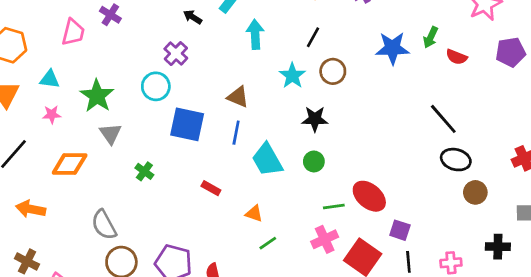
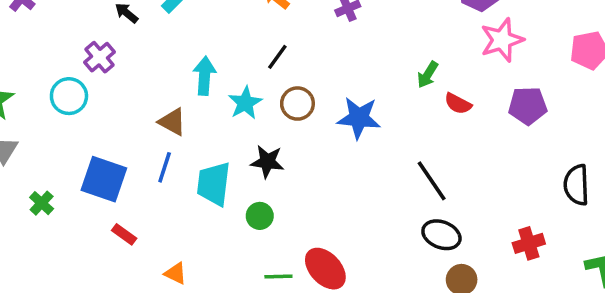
cyan arrow: (255, 34) -> (205, 76), moved
blue star: (392, 48) -> (359, 118), moved
blue square: (187, 124) -> (104, 179), moved
cyan trapezoid: (267, 160) -> (214, 184), moved, turned 30

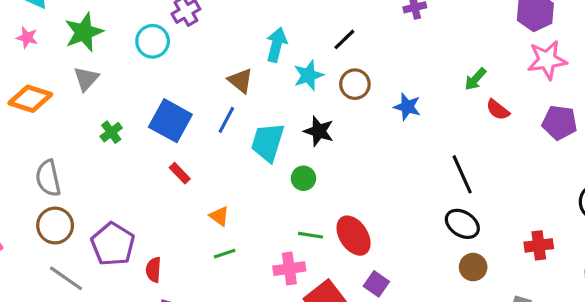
blue star: (359, 118) -> (407, 107), size x0.7

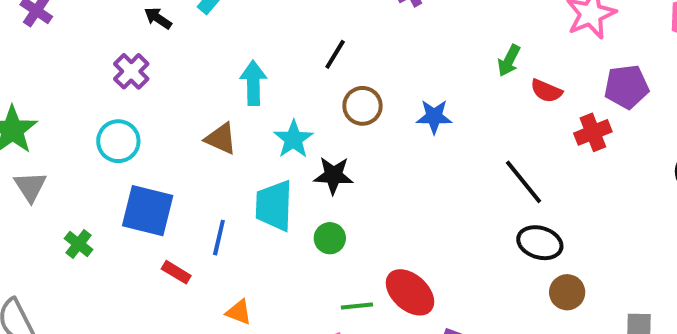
cyan circle: (153, 41) -> (118, 141), moved
cyan star: (308, 75) -> (293, 139), moved
blue line: (226, 120) -> (219, 238), moved
red cross: (539, 245) -> (593, 132), moved

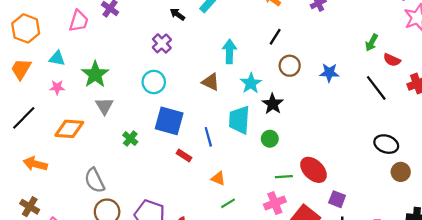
black star: (333, 175) -> (273, 104), turned 30
black line: (523, 182) -> (376, 88), moved
blue line: (219, 238) -> (208, 137), turned -30

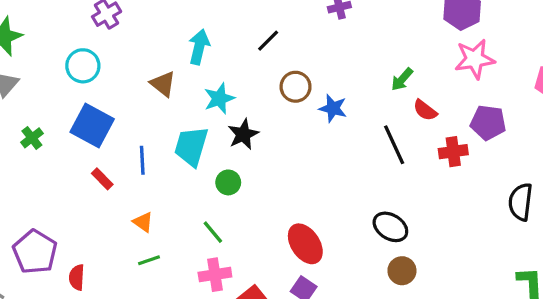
brown circle: (290, 66) -> (296, 87), moved
red ellipse: (314, 170) -> (305, 244), moved
green line: (284, 177) -> (213, 232), moved, turned 42

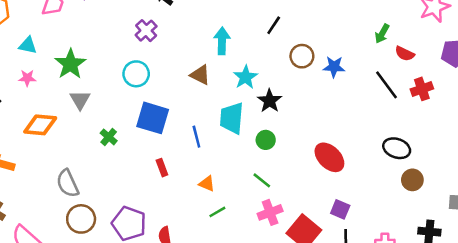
red cross: (453, 152) -> (422, 89), moved
red rectangle: (102, 179) -> (162, 168), moved, turned 36
red ellipse: (305, 244) -> (329, 157), moved

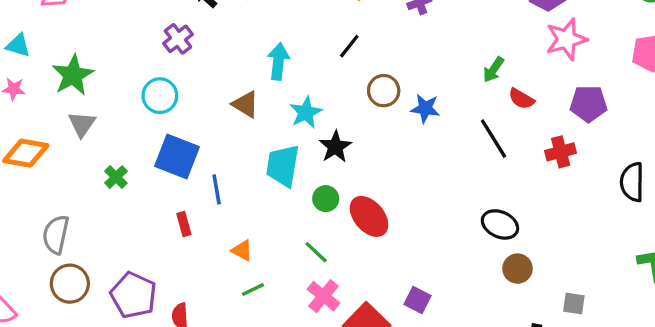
red cross: (422, 89) -> (561, 152), moved
blue line: (196, 137) -> (217, 189), moved
red ellipse: (329, 157) -> (369, 216), moved
gray semicircle: (68, 183) -> (56, 235), turned 32
pink cross: (270, 212) -> (323, 296), turned -35

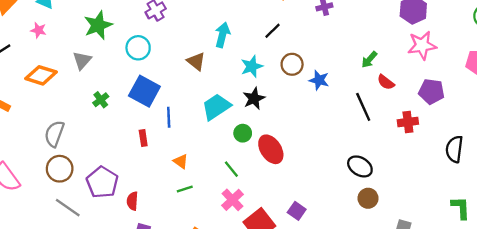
green star: (73, 75) -> (98, 25), moved
cyan star: (306, 112) -> (252, 66), moved
cyan trapezoid: (283, 166) -> (216, 107), turned 40

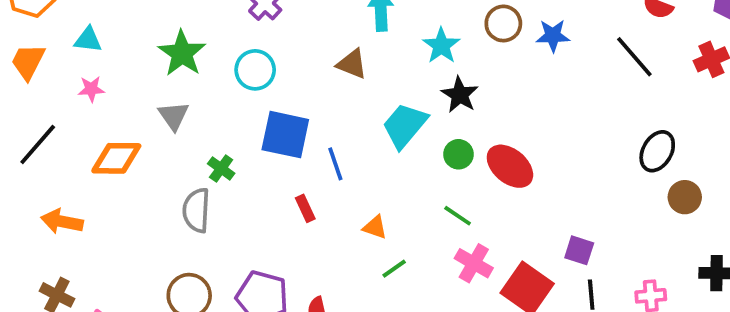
gray semicircle: (54, 134) -> (196, 210), moved
black ellipse: (360, 166) -> (657, 151), turned -75

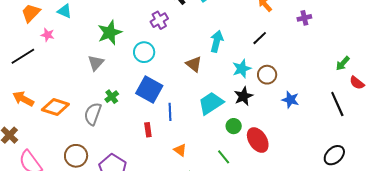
brown circle: (503, 23) -> (267, 75), moved
blue star: (553, 36) -> (290, 100), moved
pink star: (91, 89) -> (48, 35), moved
orange diamond: (116, 158) -> (55, 107), moved

